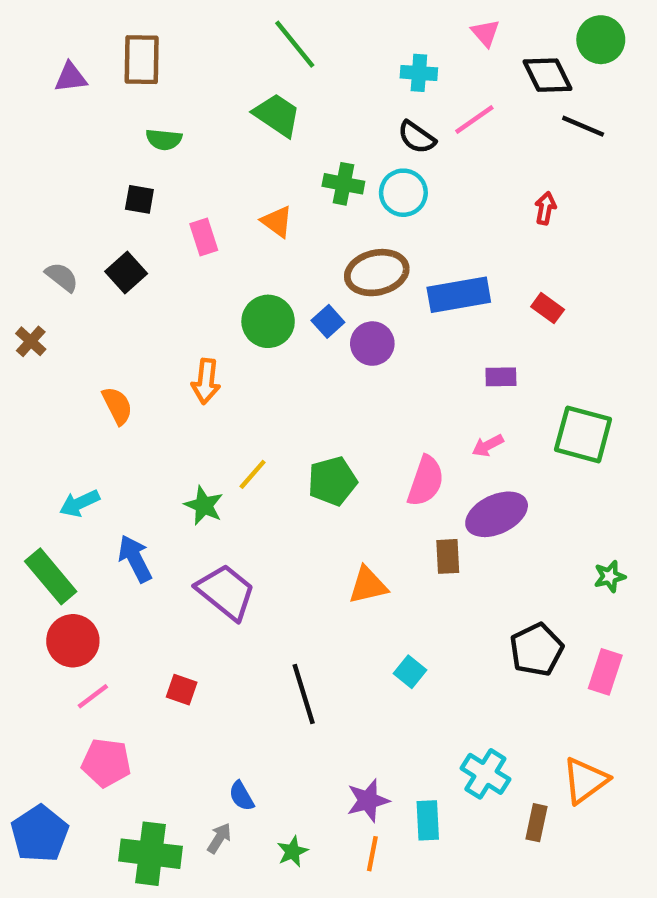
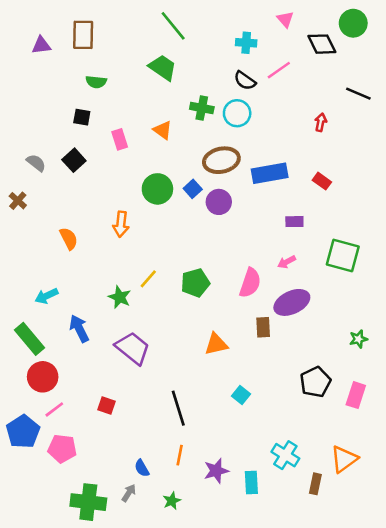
black line: (583, 126) -> (358, 94), moved
blue pentagon: (40, 834) -> (23, 432), moved
orange line: (372, 854) -> (180, 455), moved

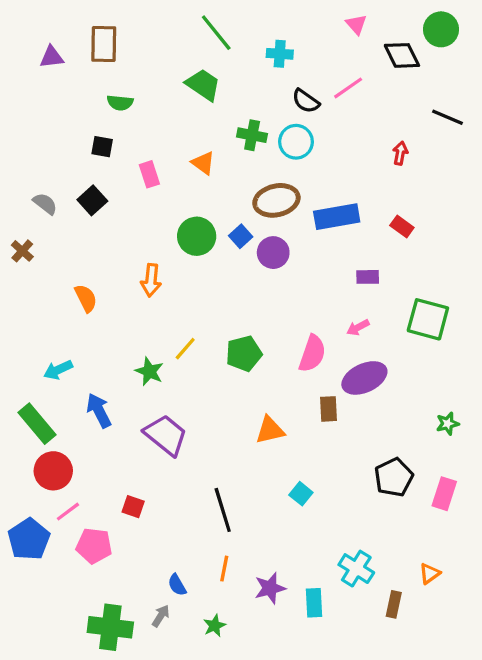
cyan cross: (246, 43) -> (280, 54), moved
pink pentagon: (62, 449) -> (94, 546), moved
orange triangle: (344, 459) -> (430, 573), size x0.6

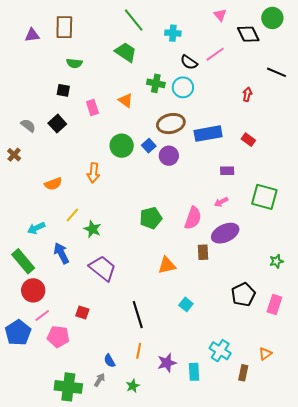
orange semicircle: (86, 298) -> (53, 184), turned 96
yellow line: (185, 349) -> (72, 215), moved

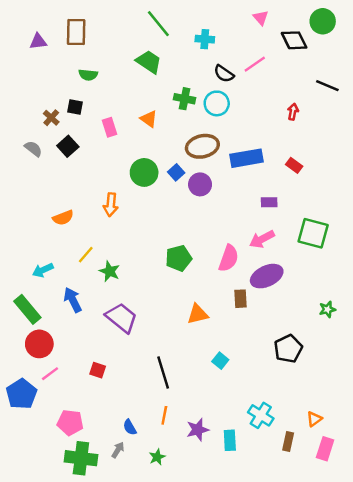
brown cross: (14, 155) -> (51, 118), moved
pink arrow: (221, 202) -> (262, 239), size x1.5
pink rectangle: (274, 304) -> (325, 449), moved
pink pentagon: (58, 337) -> (70, 423), moved

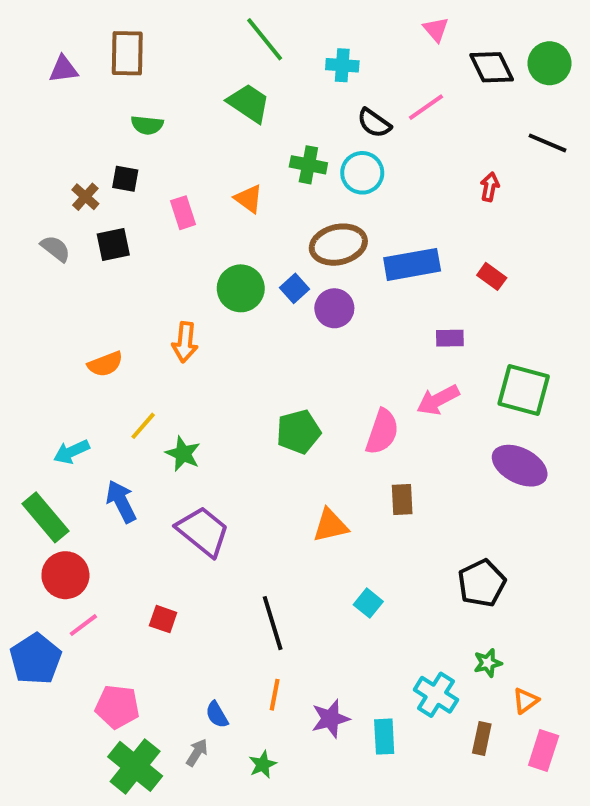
green circle: (323, 21) -> (549, 63), moved
black square: (68, 146) -> (113, 245), turned 30
purple ellipse: (267, 276) -> (520, 466), moved, turned 52
green star: (327, 309) -> (488, 663), moved
green cross: (81, 458) -> (135, 766), turned 32

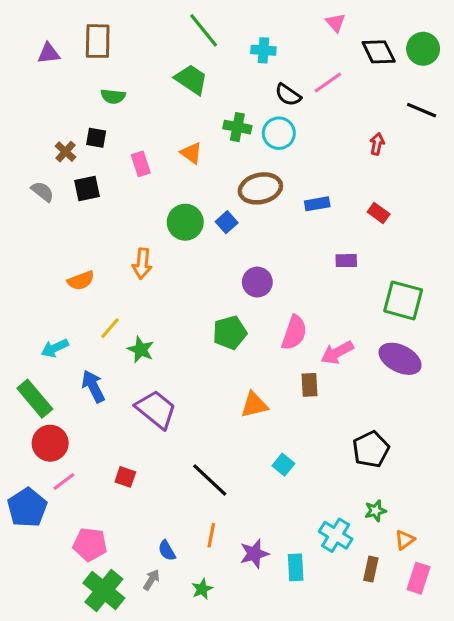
blue rectangle: (412, 264) -> (317, 204), size x0.6
purple circle: (334, 308) -> (257, 282), moved
pink arrow: (438, 400) -> (337, 353), moved
black line: (273, 623) -> (210, 480), turned -30

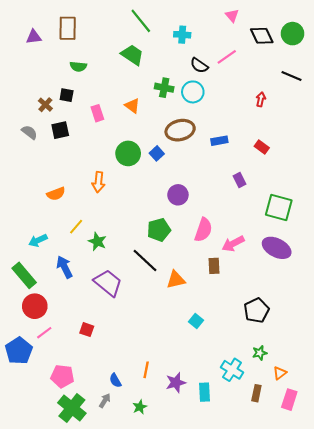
purple rectangle: (346, 261) -> (239, 180), turned 64
black line: (210, 480) -> (145, 261), moved

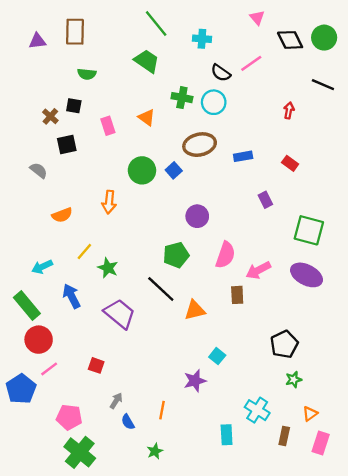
gray semicircle: (29, 132) -> (39, 170), moved
green star: (260, 353) -> (294, 380), moved
purple star: (176, 383) -> (195, 381), moved
gray arrow: (105, 401) -> (116, 401), moved

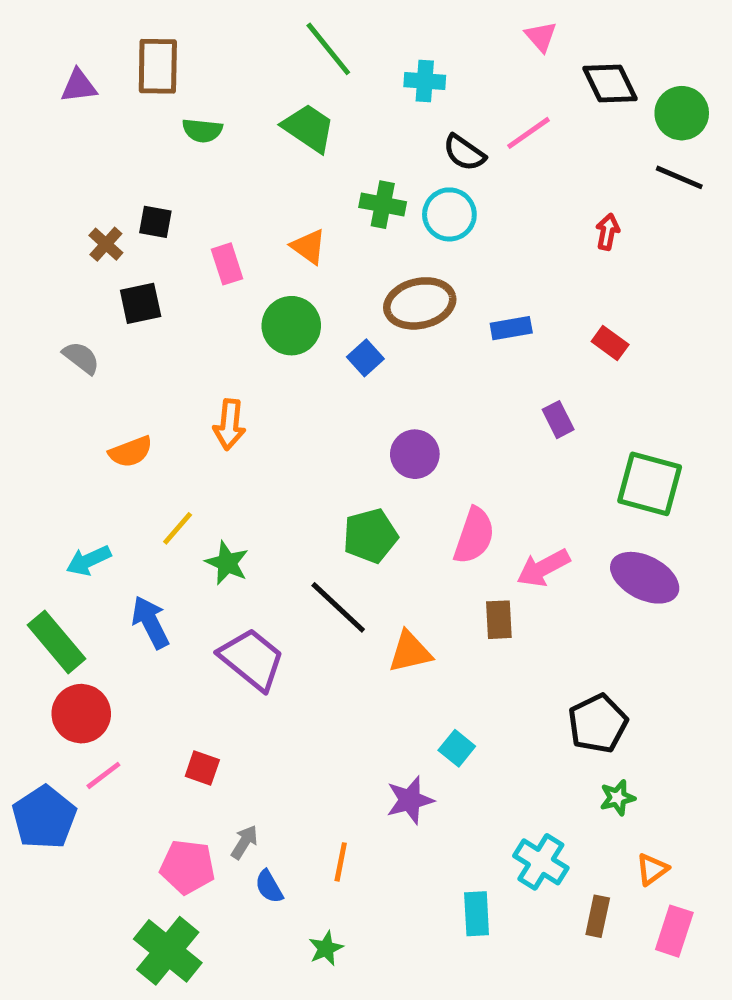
green circle: (324, 38) -> (682, 113), moved
green semicircle: (87, 74) -> (202, 130), moved
green circle: (142, 170) -> (291, 326), moved
pink pentagon: (69, 417) -> (187, 867), moved

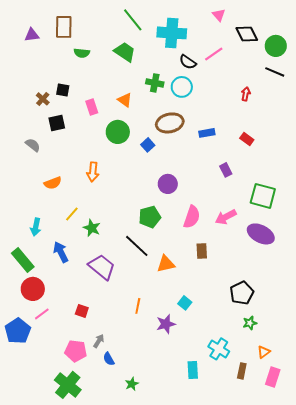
cyan cross: (425, 81) -> (172, 33), size x1.8
cyan arrow: (89, 560) -> (36, 227), turned -54
pink arrow: (543, 568) -> (226, 217), moved
orange line: (341, 862) -> (138, 306), moved

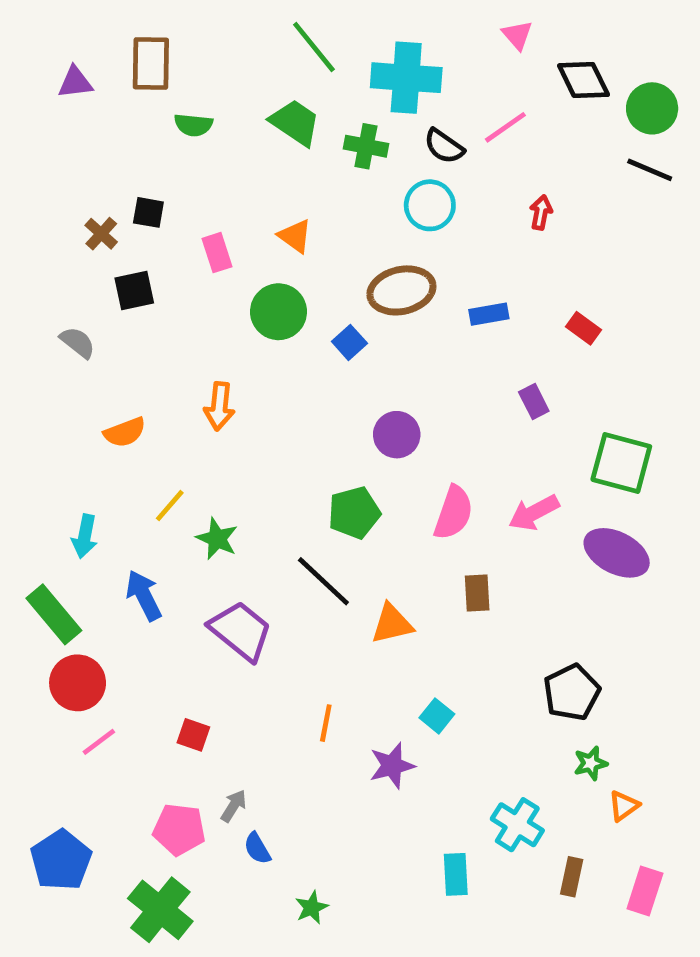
green cross: (155, 83) -> (366, 146), moved
red arrow: (246, 94) -> (541, 212), moved
blue pentagon: (18, 331) -> (61, 860), moved
orange triangle: (264, 352) -> (624, 806), moved

